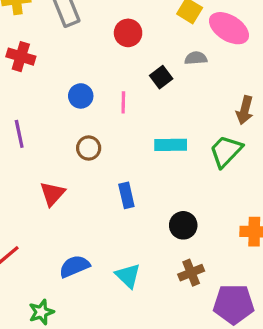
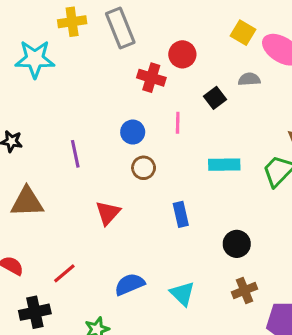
red cross: (21, 57) -> (151, 78), moved
blue circle: (81, 96) -> (133, 132), moved

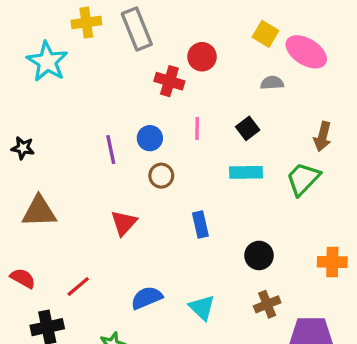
cyan star: (35, 59) -> (47, 62), turned 30
black square: (215, 98) -> (248, 128), moved
purple line: (75, 154) -> (111, 150), moved

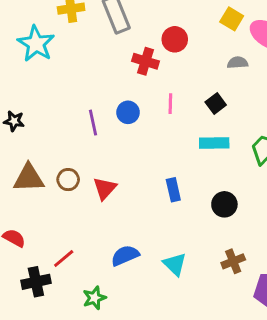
brown circle: (161, 176) -> (68, 180), moved
black circle: (259, 255) -> (224, 204), moved
red line: (78, 286) -> (64, 258), moved

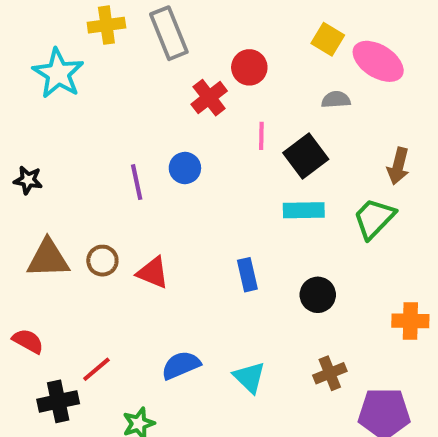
red cross: (146, 61) -> (209, 98), turned 35
pink line: (170, 104) -> (261, 136), moved
black square: (216, 104) -> (306, 156), size x1.5
red triangle: (105, 188) -> (153, 273), turned -50

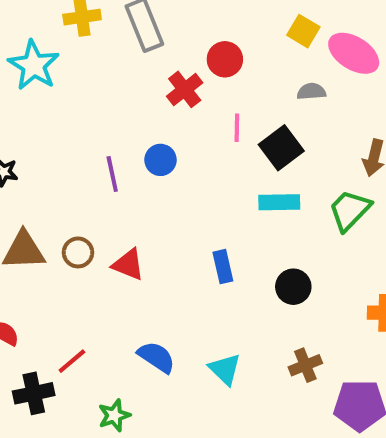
blue semicircle: (181, 365) -> (156, 357), turned 57

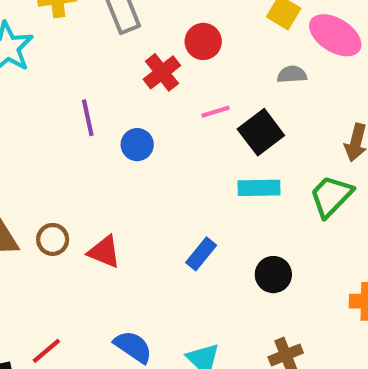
pink line: (237, 128) -> (216, 112), turned 72
purple line: (112, 174) -> (88, 118), moved
blue rectangle: (223, 267) -> (201, 254), turned 52

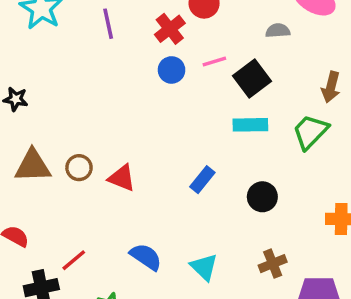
purple line: (88, 118) -> (108, 24), moved
blue circle: (137, 145) -> (172, 70), moved

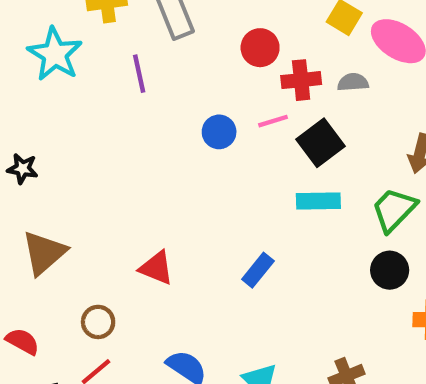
red cross: (170, 29) -> (301, 80), moved, turned 32
brown triangle: (33, 166) -> (44, 253), turned -39
brown circle: (79, 168) -> (98, 322), moved
black circle: (262, 197) -> (390, 270), moved

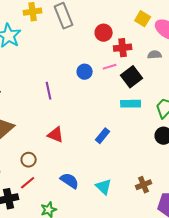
purple line: (139, 74) -> (49, 91), moved
gray semicircle: (353, 82) -> (155, 55), moved

